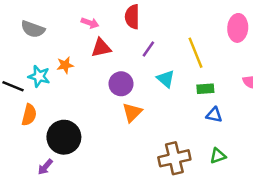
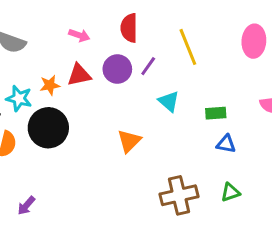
red triangle: (101, 48) -> (79, 75), moved
yellow line: (196, 53) -> (188, 47), moved
purple circle: (121, 84) -> (117, 69), moved
black circle: (64, 137) -> (48, 128), moved

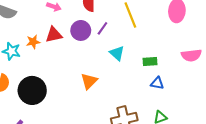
black circle: (48, 128) -> (32, 90), moved

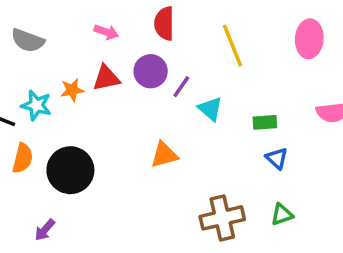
purple line: (102, 28) -> (181, 87), moved
orange triangle: (89, 81) -> (164, 155), turned 30
blue triangle: (157, 83) -> (277, 158), turned 32

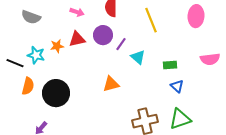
green triangle: (282, 215) -> (180, 119), size x1.6

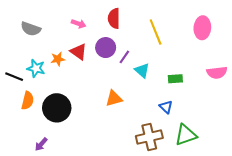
red triangle: (77, 39) -> (79, 52), turned 48
blue triangle: (177, 86) -> (166, 107), moved

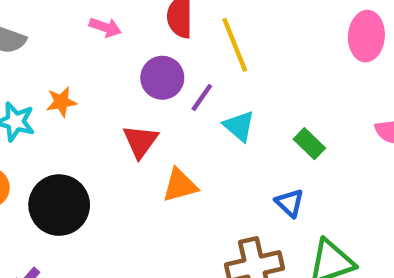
yellow line: (156, 32) -> (235, 45), moved
red triangle: (79, 52) -> (140, 141), moved, turned 30
green rectangle: (175, 79) -> (309, 144), turned 48

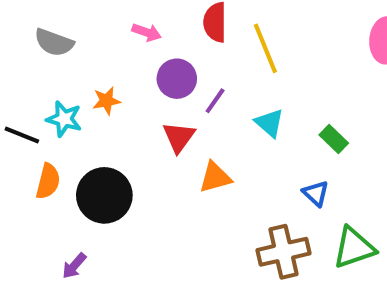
purple circle: (162, 78) -> (177, 79), moved
purple line: (202, 97) -> (215, 101), moved

